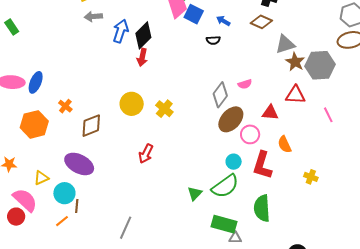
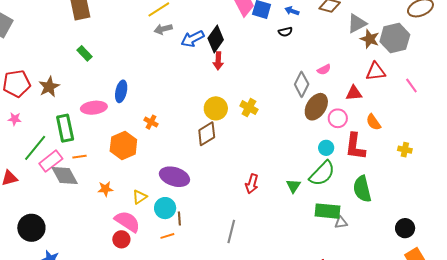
blue arrow: (121, 31) -> (192, 39), turned -125
blue ellipse: (36, 82) -> (121, 91), moved
brown diamond: (91, 126) -> (207, 134), moved
red arrow: (146, 154) -> (252, 184), moved
orange line: (62, 221) -> (167, 236), turned 32

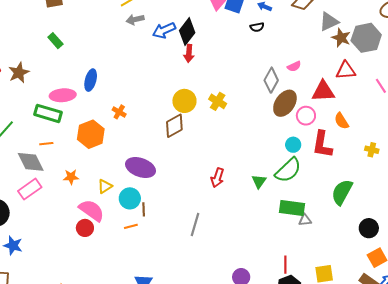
red triangle: (354, 93) -> (323, 91), size x1.4
green rectangle: (65, 128) -> (48, 113), moved, turned -64
pink rectangle: (51, 161) -> (30, 189), moved
green semicircle: (362, 189) -> (342, 192), moved, turned 40

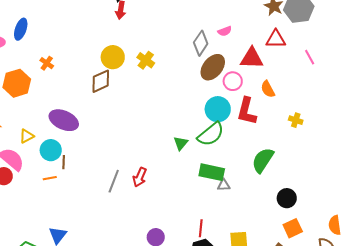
cyan circle: (293, 145) -> (218, 109), size x1.6
red arrow: (217, 178) -> (140, 177), moved

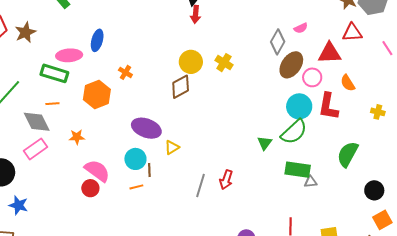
yellow triangle: (27, 136) -> (172, 147), moved

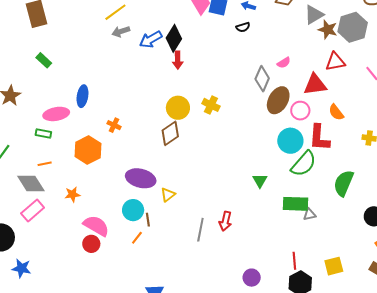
green rectangle: (54, 73) -> (43, 133), size x0.6
green semicircle: (294, 132) -> (304, 164), moved
orange line: (136, 187) -> (137, 238), turned -32

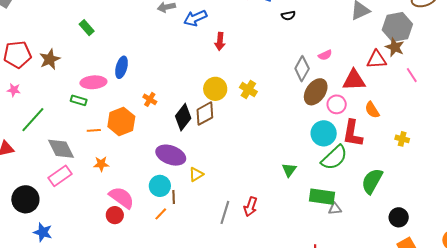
brown star: (328, 30) -> (395, 47), moved
black diamond: (174, 38) -> (183, 117), moved
orange line: (45, 164) -> (94, 130), moved

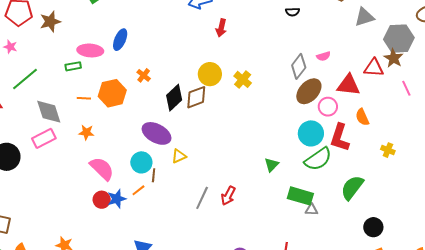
green rectangle: (79, 100) -> (73, 66), turned -35
red circle: (115, 215) -> (102, 200), moved
blue star: (43, 232) -> (117, 199), moved, turned 30

